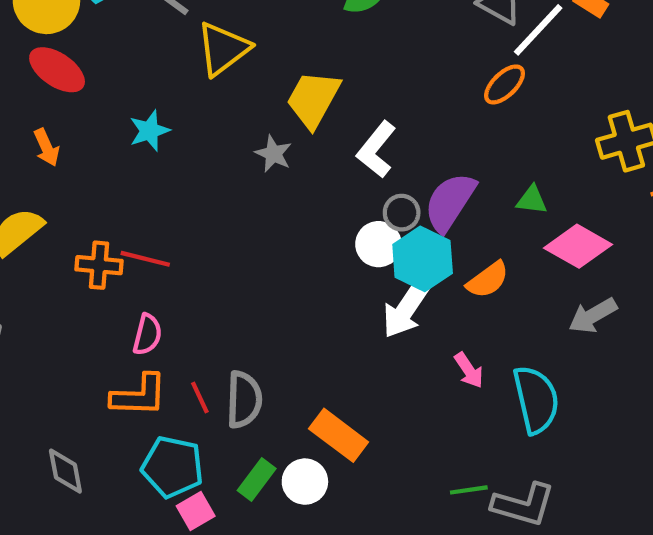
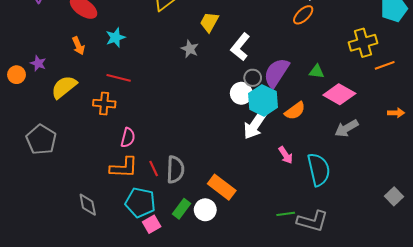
yellow trapezoid: (313, 99) -> (209, 22), size x0.7
cyan star: (149, 131) -> (116, 38), moved
red line: (145, 259) -> (119, 78), moved

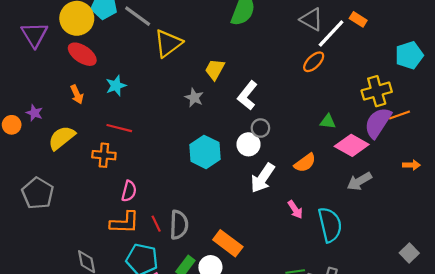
purple semicircle: (276, 73) -> (378, 123), moved
cyan hexagon: (263, 100) -> (205, 152), moved

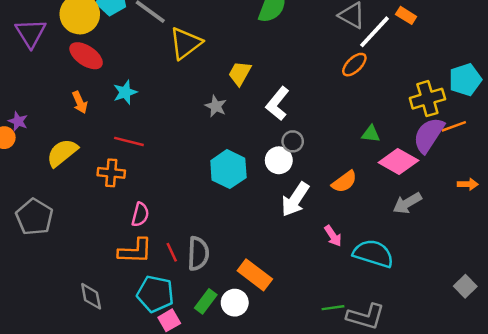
cyan pentagon: (409, 55) -> (465, 80), moved
purple star: (34, 113) -> (18, 121), moved
cyan semicircle: (330, 225) -> (373, 254), turned -60

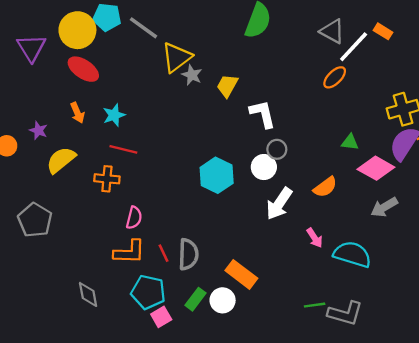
cyan star: (125, 92) -> (114, 115), moved
white L-shape: (278, 104) -> (263, 114), turned 128
gray star: (216, 106) -> (192, 75), moved
purple star: (18, 121) -> (38, 130), moved

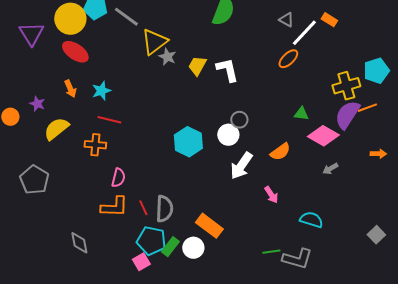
gray triangle: (332, 31) -> (286, 20), size x0.7
white L-shape: (263, 114) -> (227, 70), moved
gray arrow: (384, 207) -> (330, 169), size x0.7
cyan semicircle: (352, 254) -> (311, 220), moved, size x0.7
cyan pentagon: (148, 292) -> (151, 241), moved

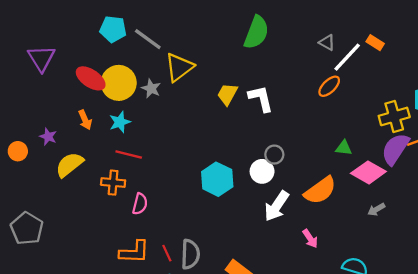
yellow circle: (70, 19) -> (119, 83), moved
gray star: (167, 57) -> (151, 88), moved
orange semicircle: (280, 152) -> (320, 190), size x1.4
pink semicircle: (118, 178) -> (140, 204), moved
gray pentagon: (34, 180) -> (27, 228), moved

